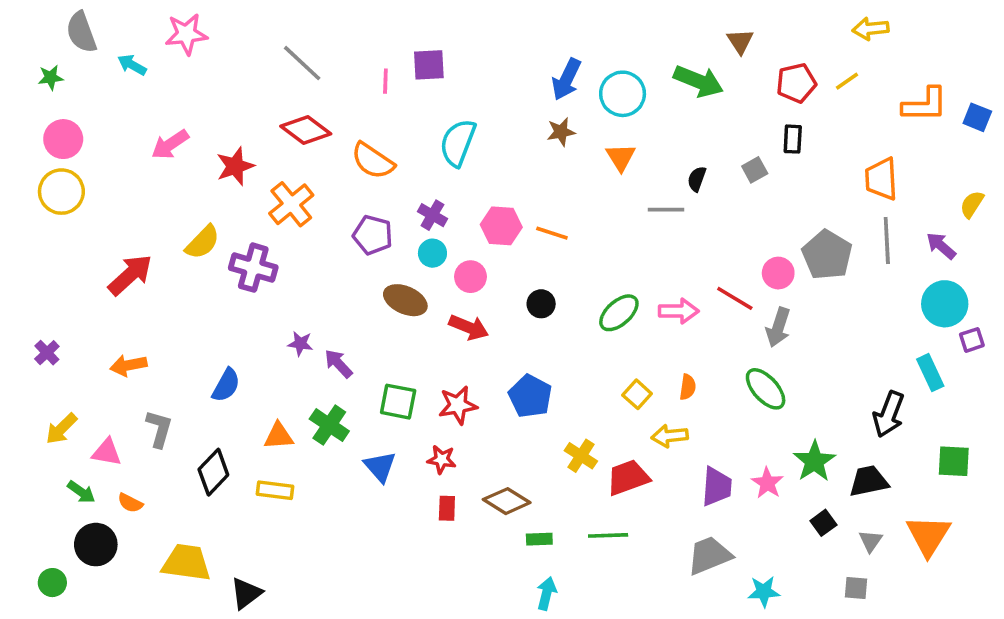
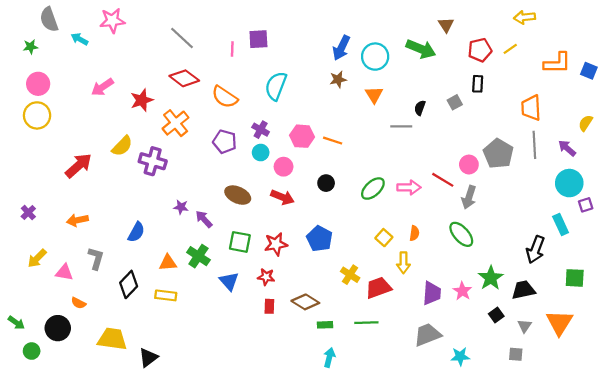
brown ellipse: (405, 300) -> (238, 195), moved
yellow arrow: (670, 436) -> (403, 263), turned -84
green arrow: (81, 492) -> (16, 323), moved

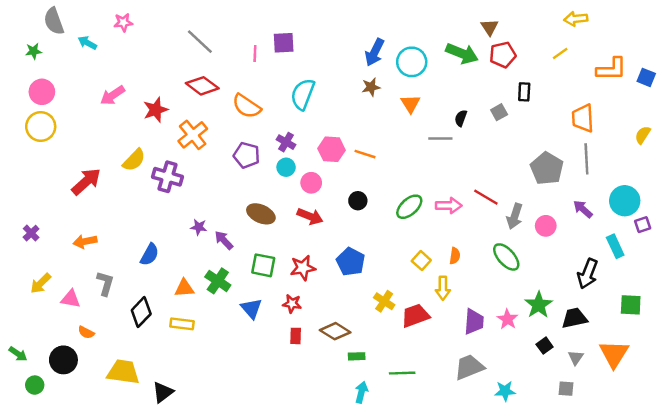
pink star: (112, 21) -> (123, 22), size x0.7
red pentagon: (480, 50) -> (503, 55), moved
purple arrow: (567, 148) -> (583, 209), moved
pink circle: (469, 165) -> (546, 226), moved
green line: (366, 323) -> (402, 373), moved

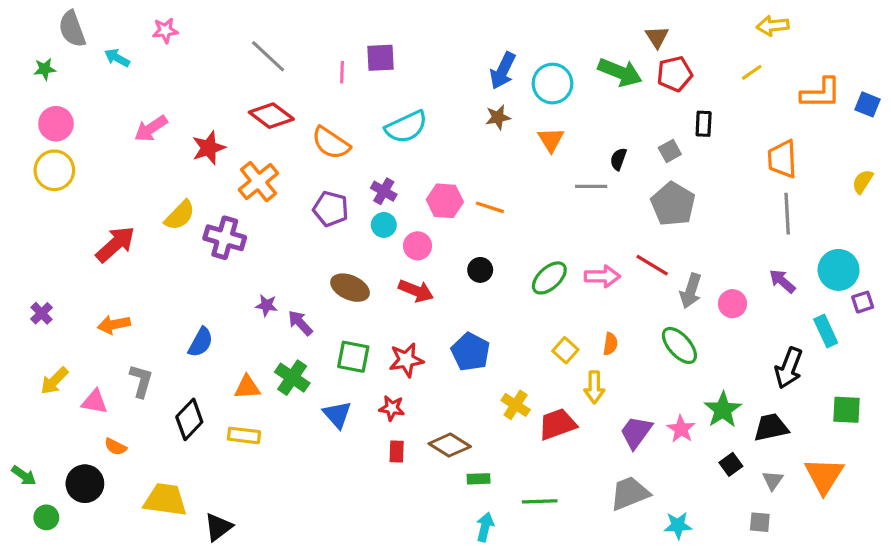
cyan semicircle: (303, 94) -> (406, 127), turned -136
gray pentagon: (547, 168) -> (673, 204), moved
purple trapezoid: (474, 322) -> (636, 432), turned -148

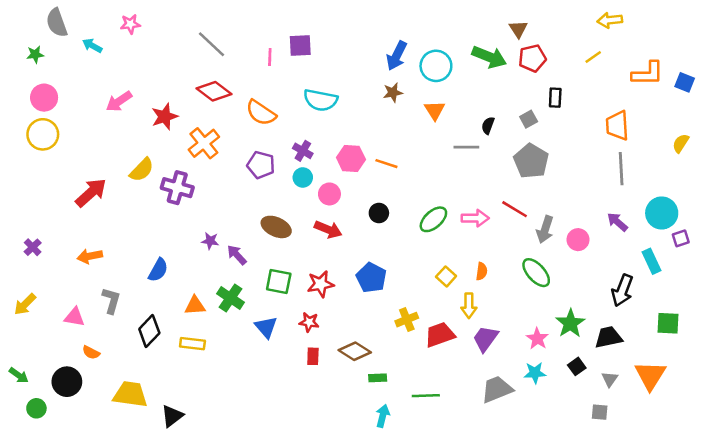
cyan semicircle: (406, 127) -> (321, 100), turned 36
yellow arrow: (54, 381) -> (25, 304), moved
yellow cross: (516, 405) -> (407, 320), turned 35
purple trapezoid: (636, 432) -> (485, 339), moved
cyan star: (678, 525) -> (535, 373), moved

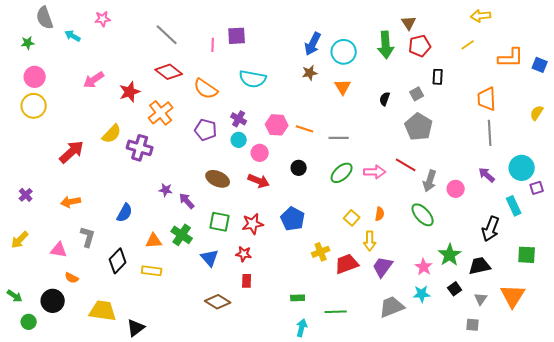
green arrow: (489, 57) -> (386, 45), turned 64
gray line: (466, 147) -> (339, 138), moved
brown diamond: (355, 351) -> (218, 302), moved

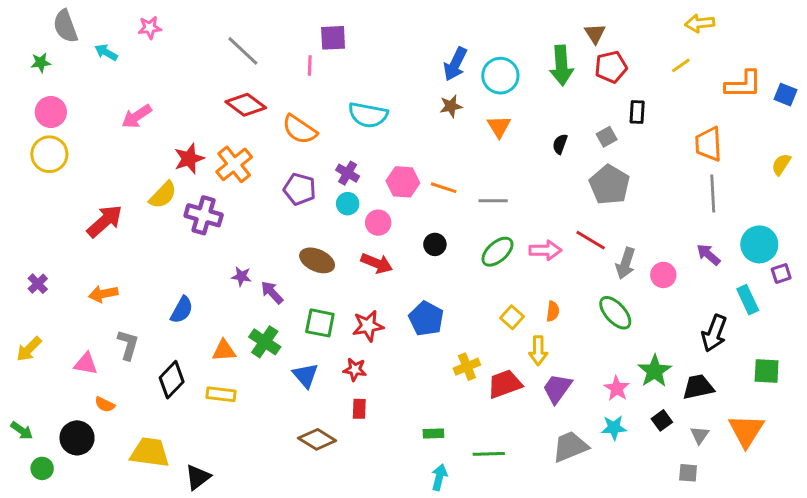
purple square: (237, 36) -> (333, 38), moved
red star: (130, 92) -> (189, 159), moved

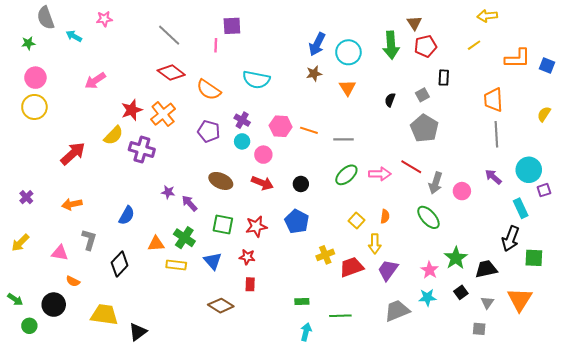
black circle: (435, 244) -> (301, 184), moved
black arrow: (714, 333) -> (511, 239), moved
yellow rectangle: (221, 394) -> (176, 265), moved

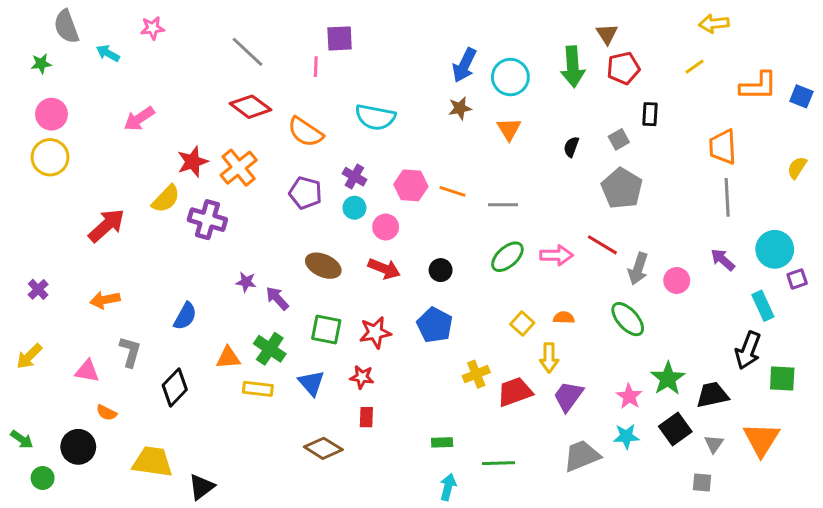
orange semicircle: (385, 216) -> (564, 318), turned -96
black square: (461, 292) -> (675, 429), size x1.5

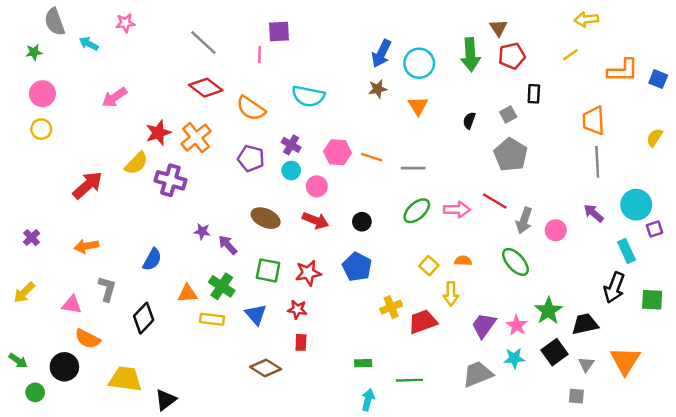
yellow circle: (50, 157) -> (41, 129), size x0.7
green square: (782, 379) -> (652, 300), moved
purple trapezoid: (568, 396) -> (484, 325), moved
orange semicircle: (106, 413) -> (88, 339), size x1.5

